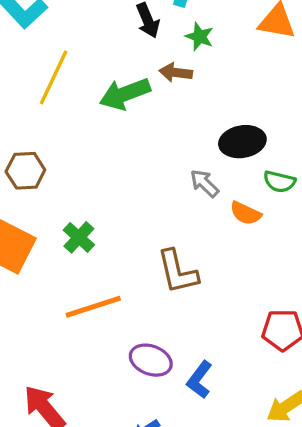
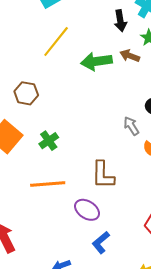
purple ellipse: (151, 360) -> (87, 210), moved

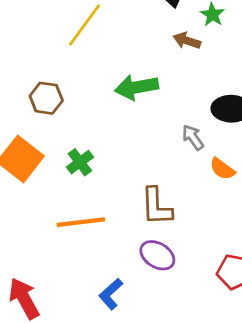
green arrow: (96, 61) -> (137, 87), moved
purple ellipse: (87, 210) -> (157, 255), moved
blue L-shape: (101, 243) -> (111, 294), moved

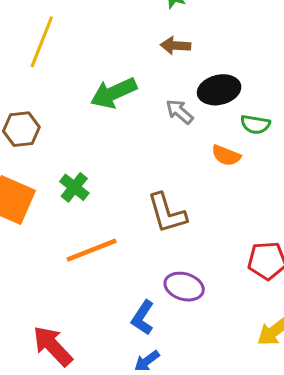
brown arrow: (187, 41) -> (175, 46), moved
gray arrow: (193, 137) -> (180, 112), moved
purple ellipse: (157, 255) -> (184, 287), moved

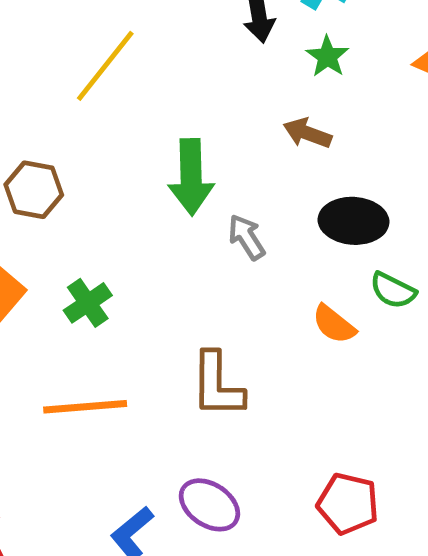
green arrow: (114, 93) -> (191, 177), turned -84
gray arrow: (180, 112) -> (247, 237), moved

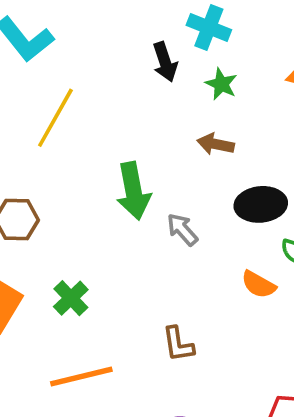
brown L-shape: (217, 385) -> (178, 344), size x0.7

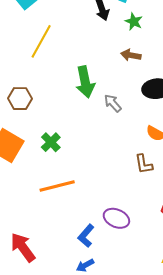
brown L-shape: (178, 344) -> (144, 164), moved

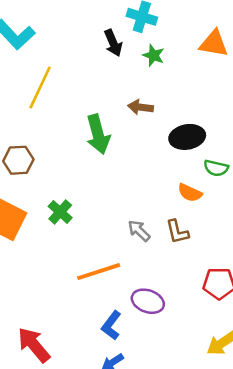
brown arrow: (131, 55) -> (141, 107), moved
gray arrow: (113, 103) -> (139, 231), moved
orange line: (57, 186) -> (99, 272), moved

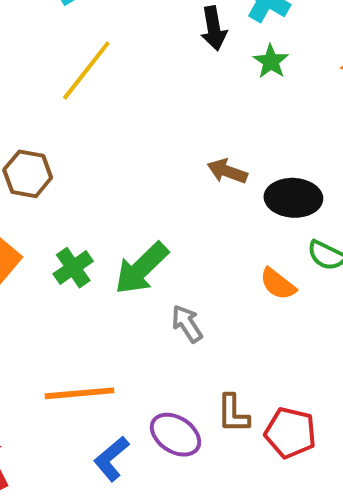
brown arrow: (141, 107) -> (227, 171), moved
green arrow: (98, 134) -> (141, 268), moved, turned 48
brown L-shape: (177, 232) -> (233, 414), moved
orange line: (99, 272) -> (79, 393), moved

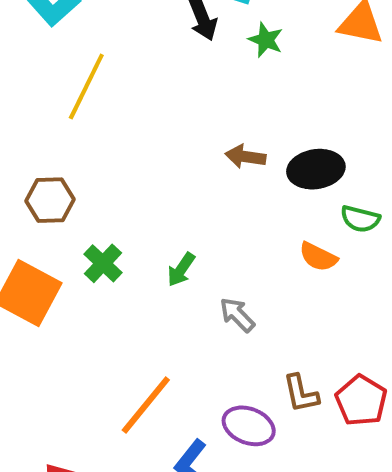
green cross: (73, 268) -> (103, 263), moved
green arrow: (141, 268) -> (181, 270), size x0.6
orange line: (79, 393) -> (146, 405), turned -34
red pentagon: (290, 433) -> (361, 400), turned 30

